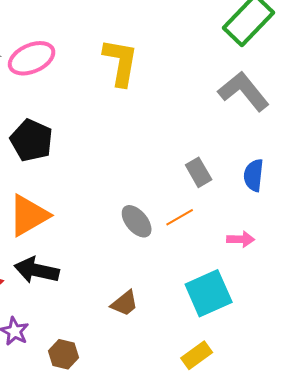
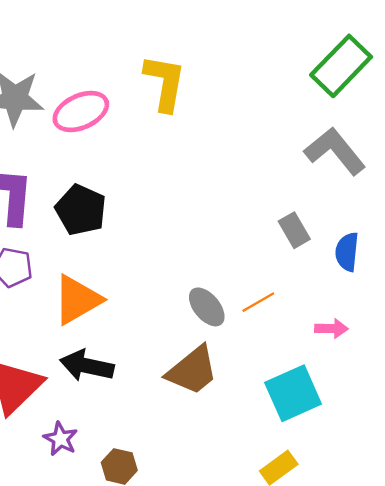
yellow L-shape: (121, 62) -> (165, 83), moved
gray rectangle: (199, 172) -> (294, 230), moved
brown trapezoid: (125, 303) -> (192, 370), moved, size x1.6

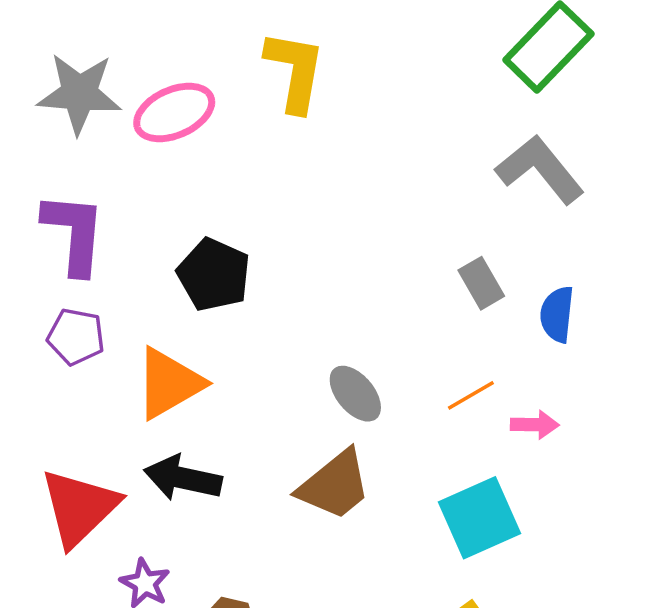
black pentagon: (81, 210) -> (214, 275), moved
orange line: (258, 302) -> (471, 395), moved

